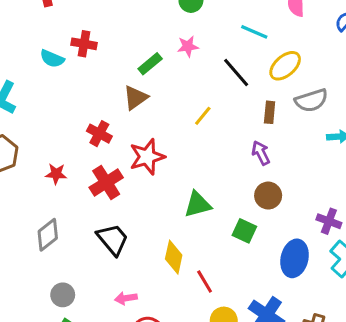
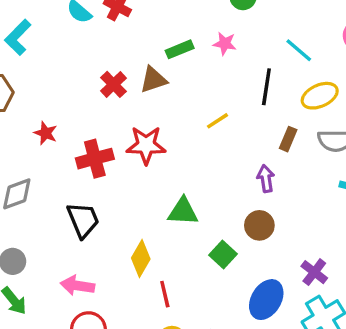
black line: (236, 73) -> (266, 87), turned 32
red cross: (99, 134) -> (113, 84), moved
pink arrow: (126, 298) -> (77, 286), size x1.4

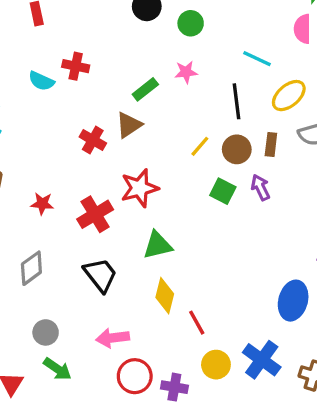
green triangle: (183, 211) -> (158, 245), moved
brown circle: (259, 225) -> (237, 149), moved
green square: (223, 254) -> (223, 191), moved

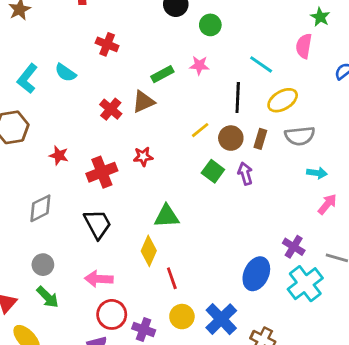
cyan semicircle: (41, 81) -> (65, 73), moved
red star: (139, 188) -> (143, 157), size x0.6
green triangle: (158, 245) -> (167, 216), moved

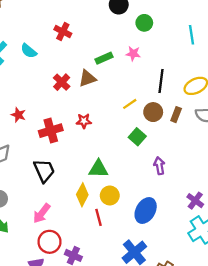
cyan line: (261, 64) -> (191, 35), moved, turned 42
purple arrow: (245, 174) -> (159, 166), moved
blue ellipse: (256, 274) -> (146, 210), moved
pink arrow: (99, 279) -> (42, 213), turned -60
yellow circle: (182, 317) -> (110, 196), moved

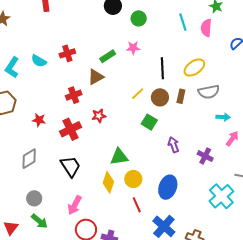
red cross: (63, 32) -> (67, 53), moved, turned -35
red cross: (62, 82) -> (74, 95), moved, turned 35
purple cross: (195, 201) -> (205, 156), moved
red line: (99, 217) -> (137, 205), moved

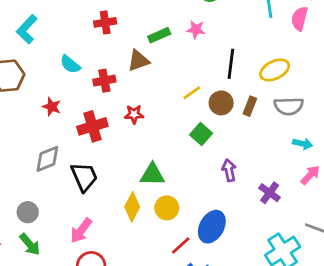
cyan semicircle: (39, 61) -> (70, 64), moved
gray diamond: (29, 159) -> (47, 159), moved
red line: (137, 205) -> (181, 245), moved, turned 63

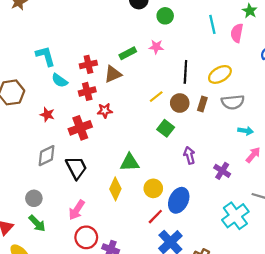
red cross: (105, 22) -> (88, 64), moved
cyan L-shape: (27, 29) -> (45, 56), moved, turned 125
red star: (134, 114) -> (105, 111), moved
yellow circle: (167, 208) -> (153, 188), moved

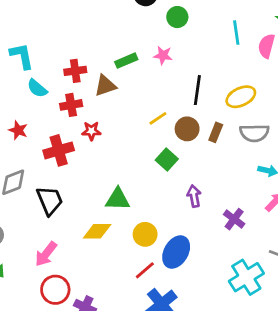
yellow diamond: (115, 189) -> (97, 231), turned 60

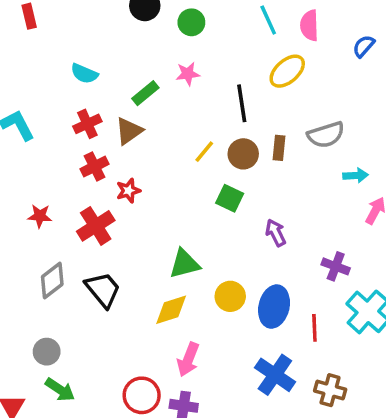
cyan semicircle: (37, 88) -> (84, 74), moved
yellow ellipse: (241, 97) -> (287, 71), moved
purple cross: (234, 219) -> (336, 266), moved
pink arrow: (46, 254) -> (188, 359), moved
red line: (145, 270) -> (314, 328), moved, turned -35

